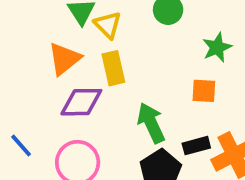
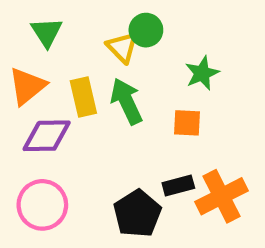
yellow triangle: (108, 25) -> (122, 47), moved
green arrow: (151, 123) -> (127, 101), moved

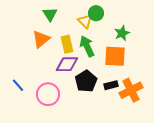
orange square: (187, 123) -> (115, 56), size x1.6
purple diamond: (47, 136) -> (67, 64), moved
black pentagon: (137, 214) -> (86, 81), moved

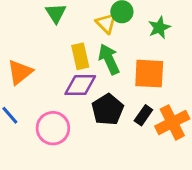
green star: (122, 33) -> (159, 28), moved
orange triangle: (41, 39) -> (20, 72), moved
black rectangle: (111, 85) -> (143, 115), turned -40

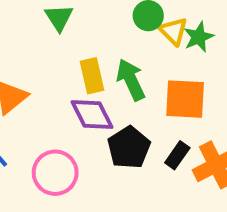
yellow triangle: (106, 23) -> (173, 31), moved
purple diamond: (80, 85) -> (92, 115), turned 64

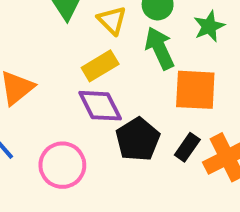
yellow triangle: (173, 31) -> (112, 20), moved
yellow rectangle: (92, 76) -> (100, 66), turned 72
green arrow: (131, 80) -> (160, 48), moved

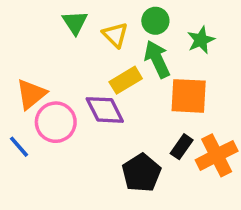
yellow rectangle: (100, 66) -> (126, 80), moved
black pentagon: (138, 139) -> (141, 173), moved
pink circle: (62, 165) -> (56, 122), moved

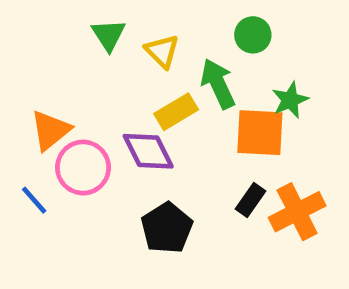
green circle: (155, 21) -> (253, 35), moved
green star: (201, 40) -> (290, 100), moved
black pentagon: (141, 173) -> (167, 228), moved

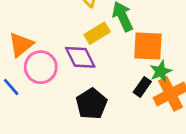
green star: (290, 100) -> (161, 71), moved

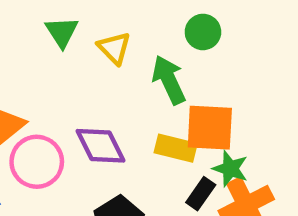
yellow rectangle: (97, 33) -> (176, 148), moved, turned 45
green star: (161, 71) -> (230, 169), turned -30

